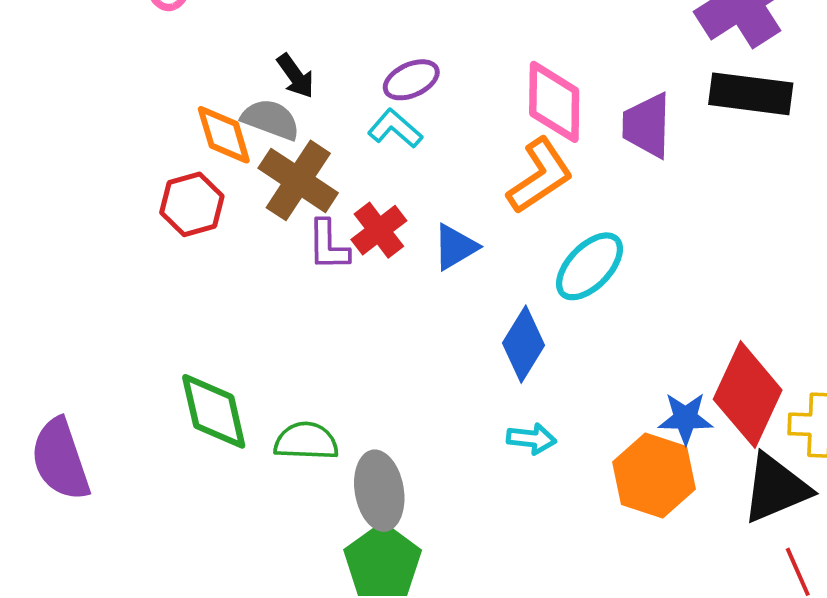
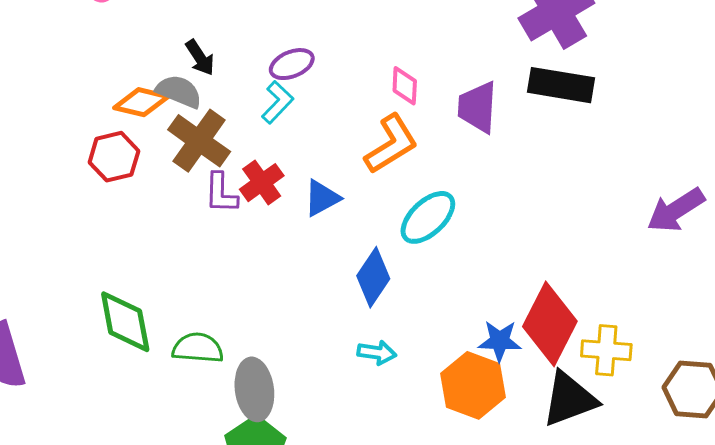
pink diamond: (554, 102) -> (405, 86), size x0.6
cyan L-shape: (395, 129) -> (277, 102), turned 90
orange diamond: (224, 135) -> (141, 102), turned -62

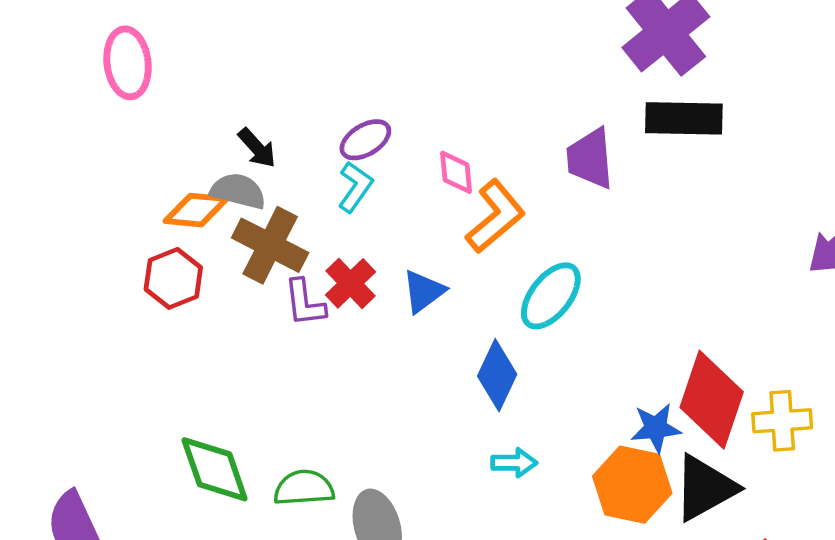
pink diamond: (405, 86) -> (456, 172), moved
black triangle: (569, 399) -> (705, 488), moved

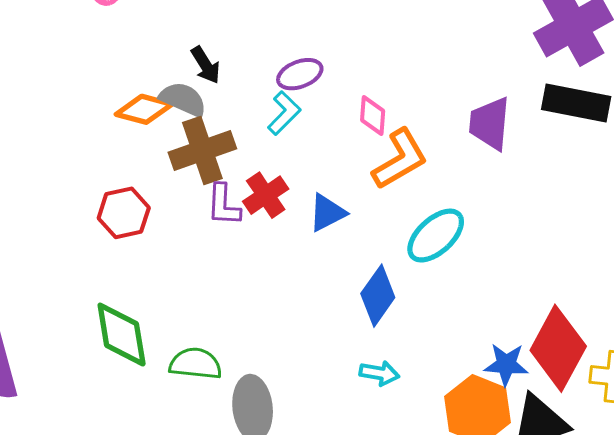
brown cross: (270, 245) -> (202, 150), turned 34
red hexagon: (173, 278) -> (124, 213), moved

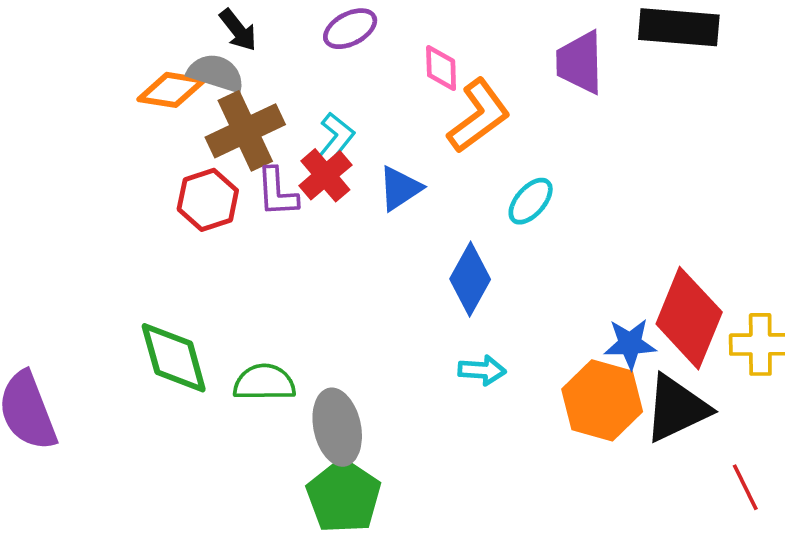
cyan L-shape: (284, 113) -> (336, 139), moved
red hexagon: (124, 213) -> (208, 200), moved
cyan ellipse: (436, 236) -> (531, 201), size x0.7

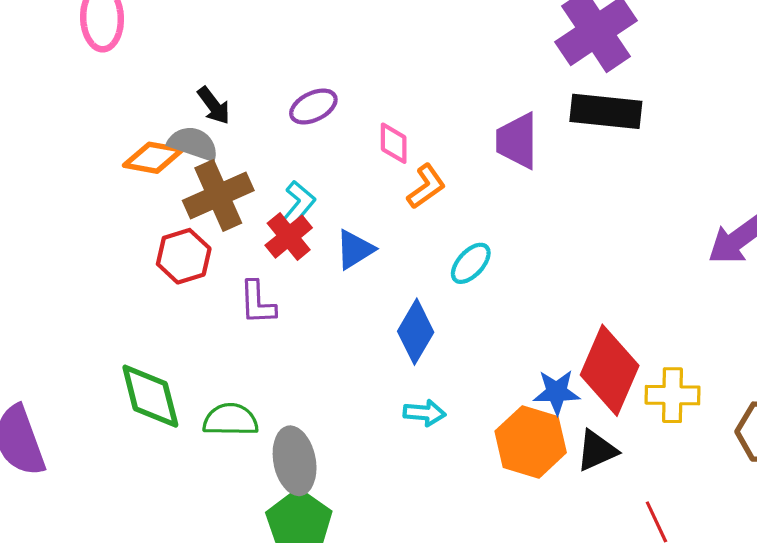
orange L-shape: (479, 116) -> (426, 186), size x0.7
purple L-shape: (277, 192) -> (257, 303), moved
black triangle: (677, 408) -> (597, 450), size x0.7

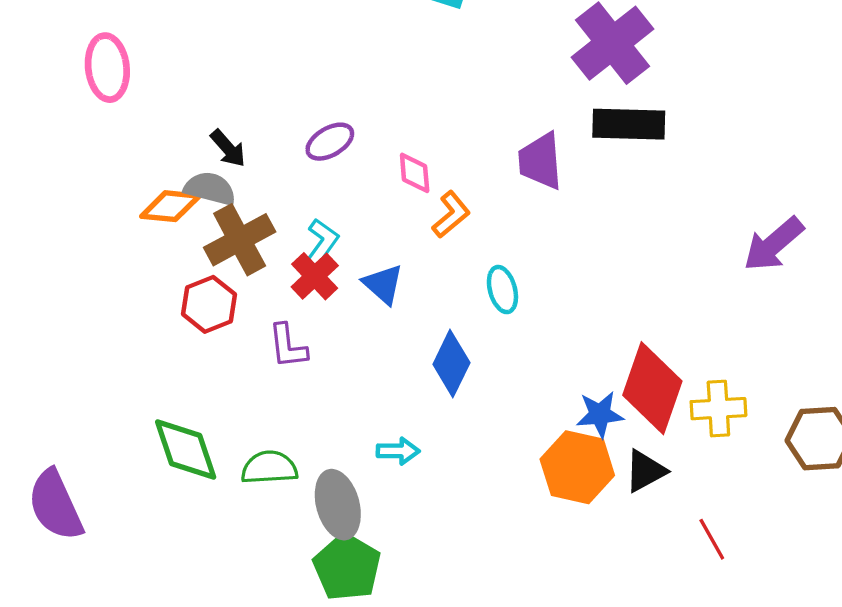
blue triangle: (355, 249) -> (383, 284), turned -42
cyan ellipse: (471, 263) -> (502, 290), turned -54
cyan arrow: (424, 413) -> (398, 451), moved

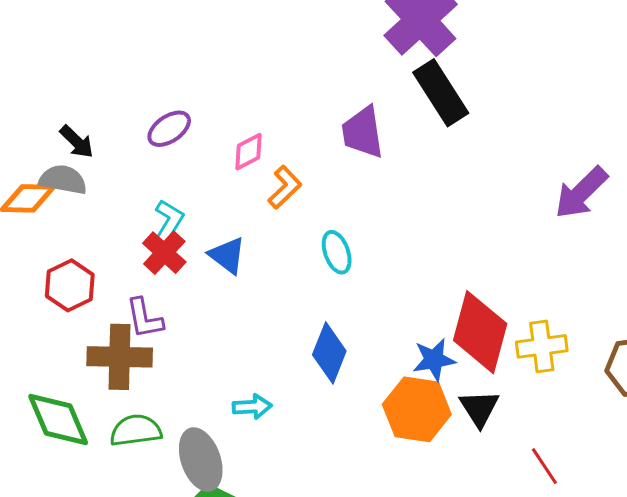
black rectangle: (629, 124) -> (441, 93), turned 60
pink diamond: (415, 173) -> (249, 152), turned 72
brown cross: (240, 240) -> (120, 357), moved, turned 34
blue diamond: (451, 364) -> (329, 353), moved
black triangle: (645, 471) -> (479, 408), turned -30

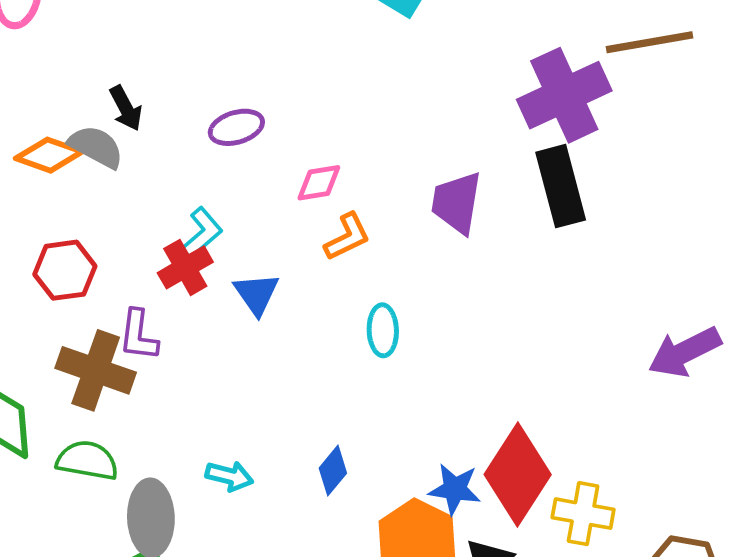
blue diamond: (329, 353) -> (333, 471), moved, size x0.7

